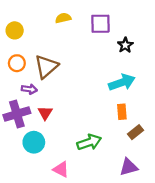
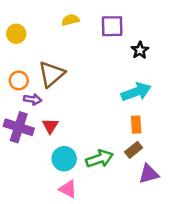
orange circle: (17, 63) -> (19, 80), moved
purple cross: (17, 114) -> (19, 127), turned 35
brown rectangle: (135, 132) -> (134, 150), moved
cyan circle: (34, 142) -> (64, 159), moved
purple triangle: (129, 167) -> (149, 174), moved

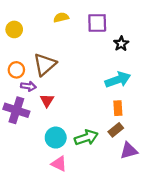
red triangle: (50, 126) -> (47, 100), moved

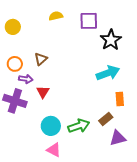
black star: (121, 44) -> (111, 40), size x1.5
brown triangle: (45, 64) -> (41, 59), size x0.6
orange rectangle: (118, 108) -> (120, 99), moved

